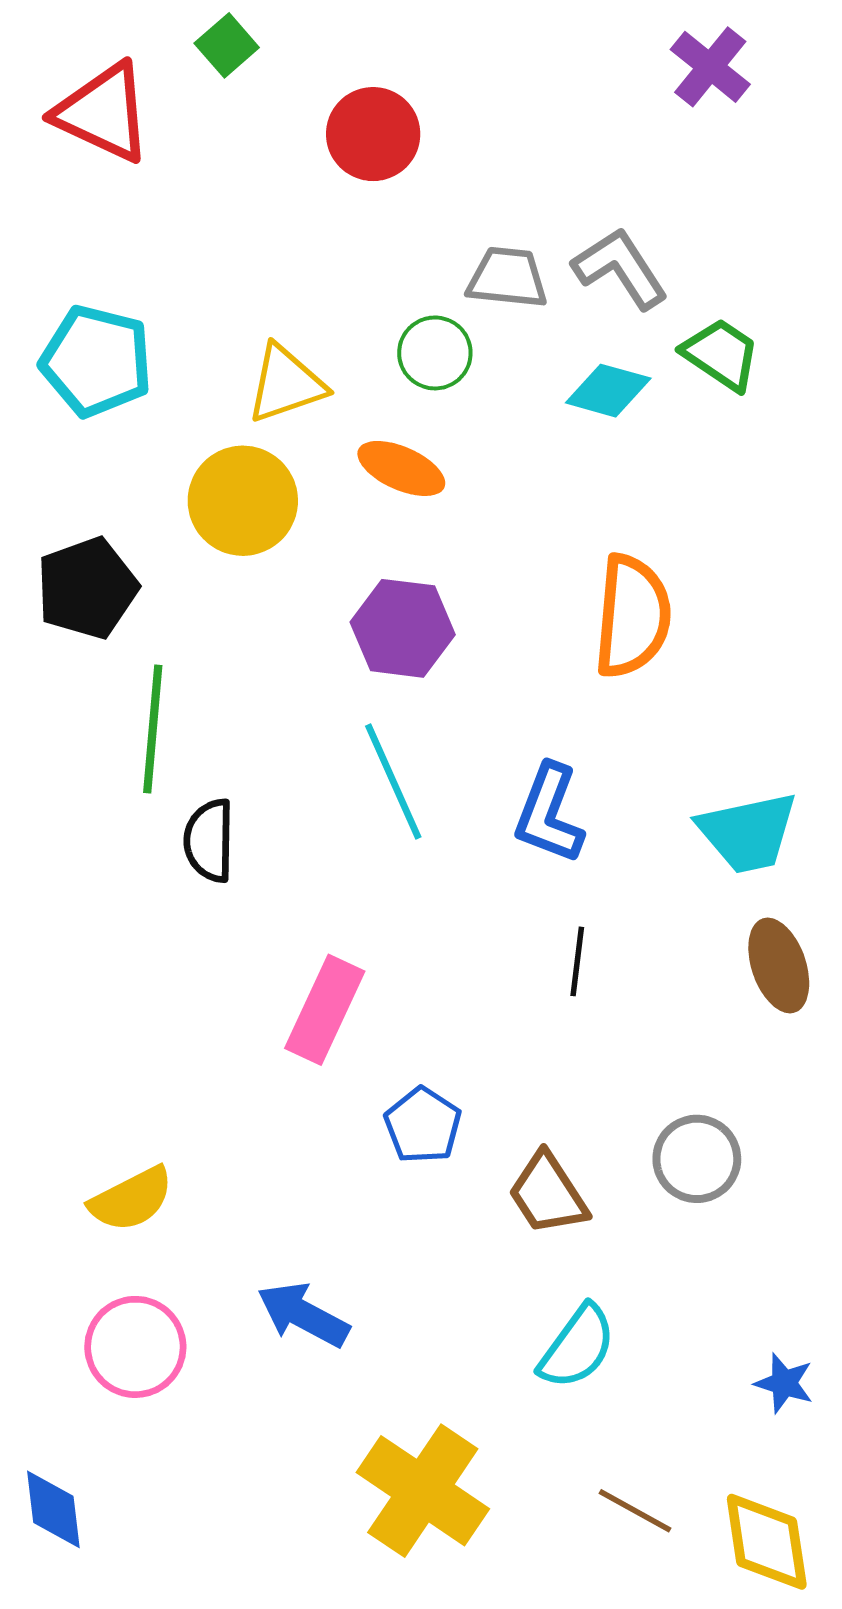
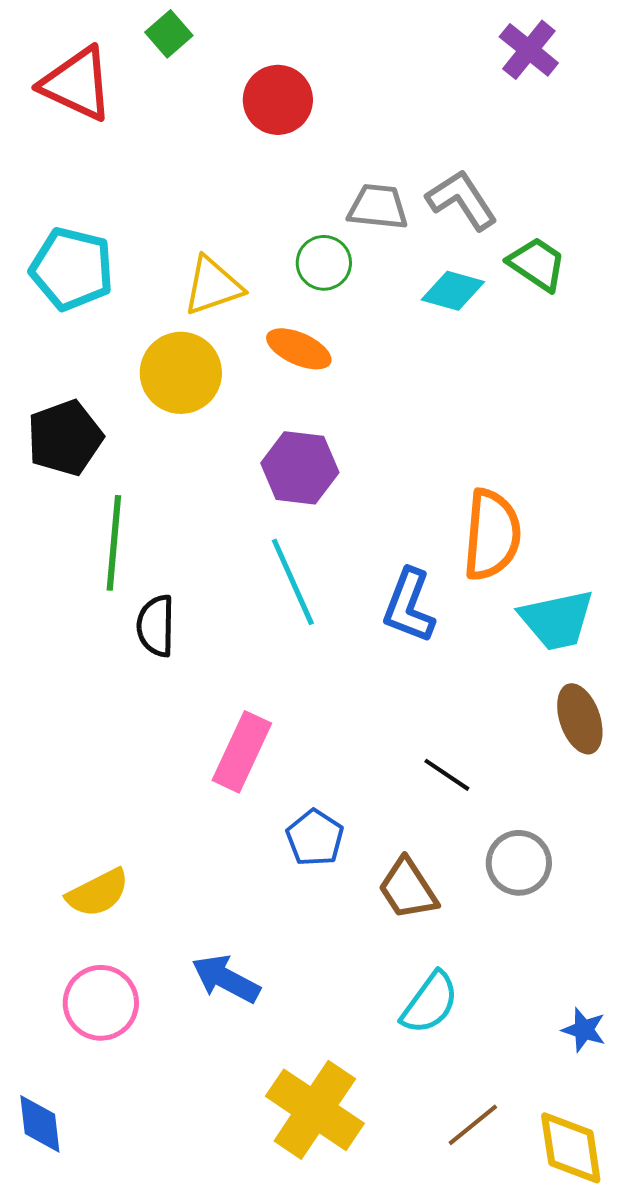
orange semicircle: (632, 616) -> (492, 535), moved
black line: (577, 961) -> (447, 775), moved, turned -63
brown line: (635, 1511) -> (473, 1125), turned -68

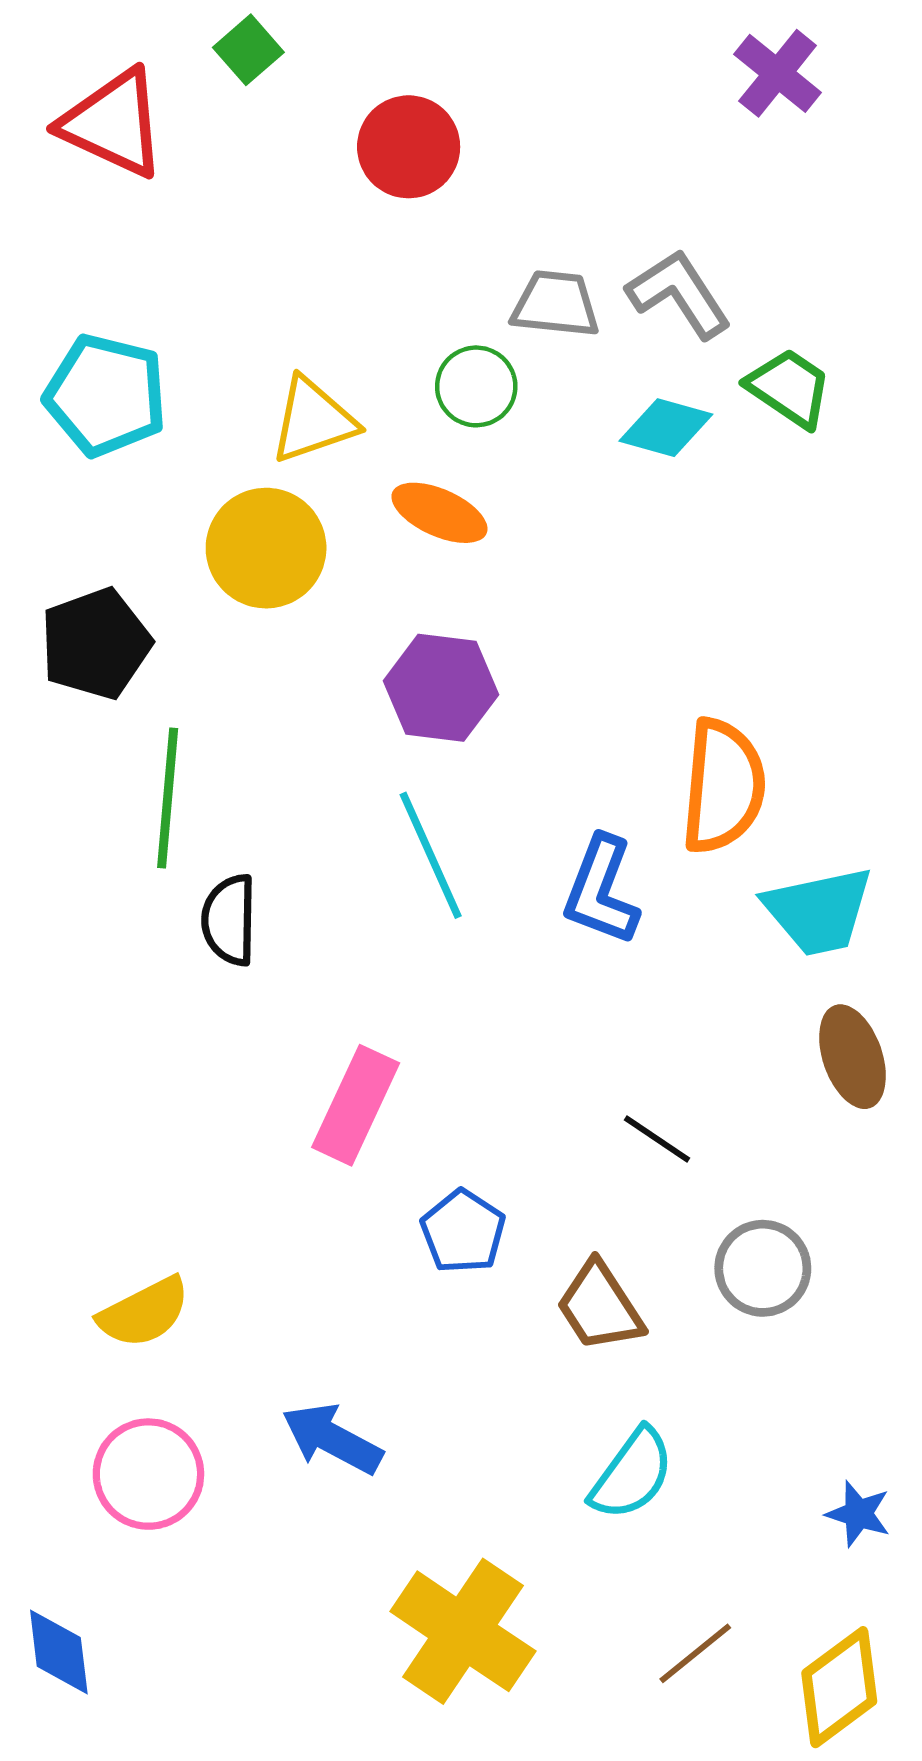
yellow diamond: (571, 1148) -> (839, 1687), turned 62

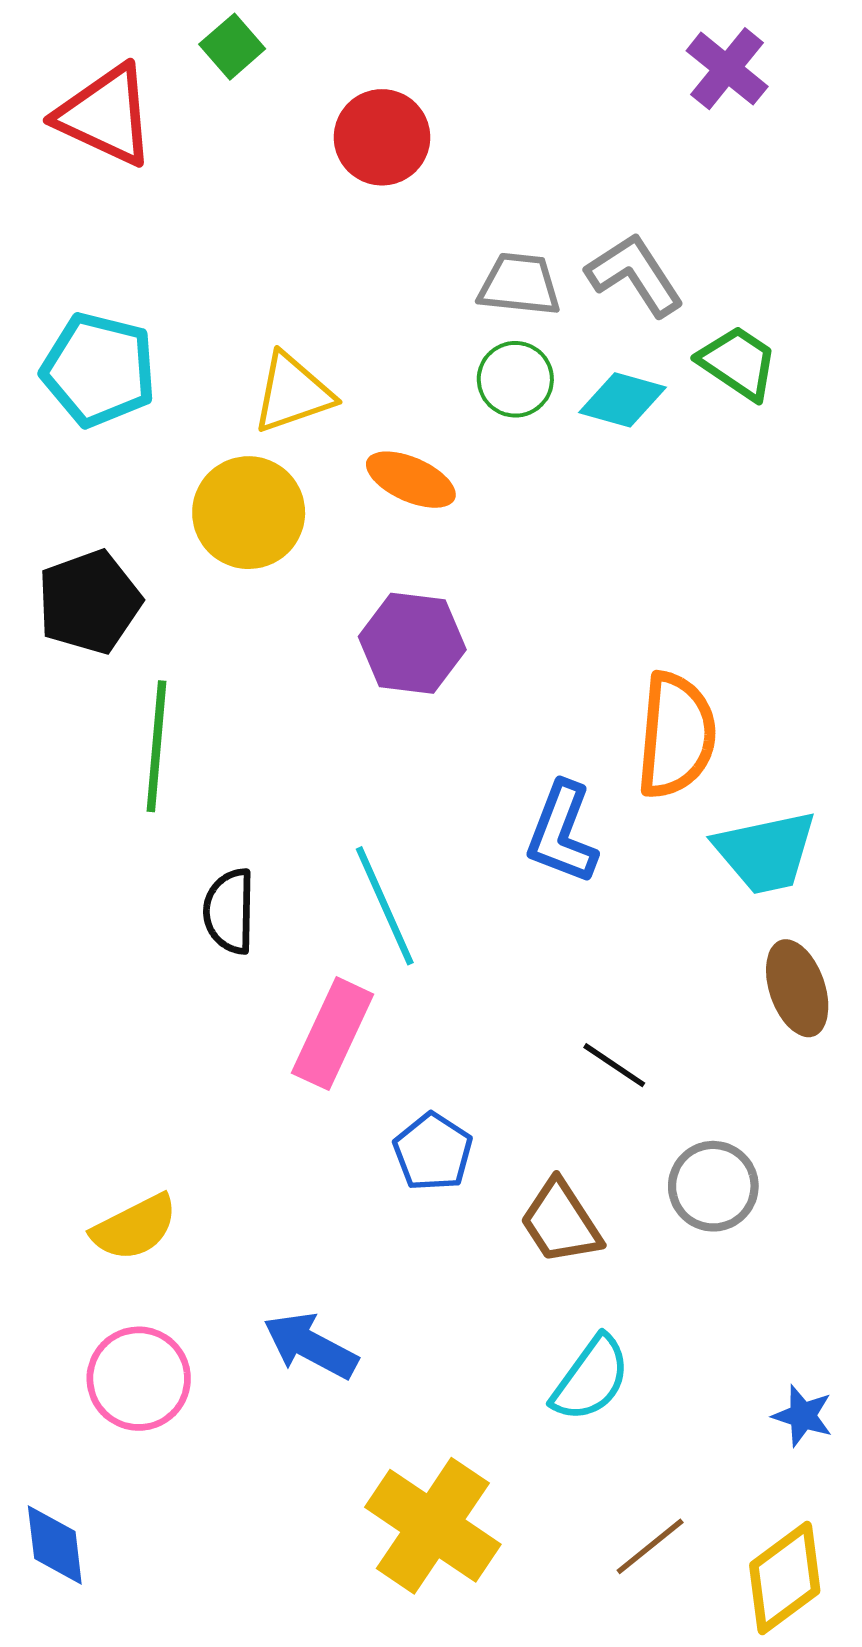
green circle: (476, 386) -> (515, 379), moved
cyan line: (431, 855) -> (385, 906), moved
black semicircle: (229, 920) -> (229, 911), moved

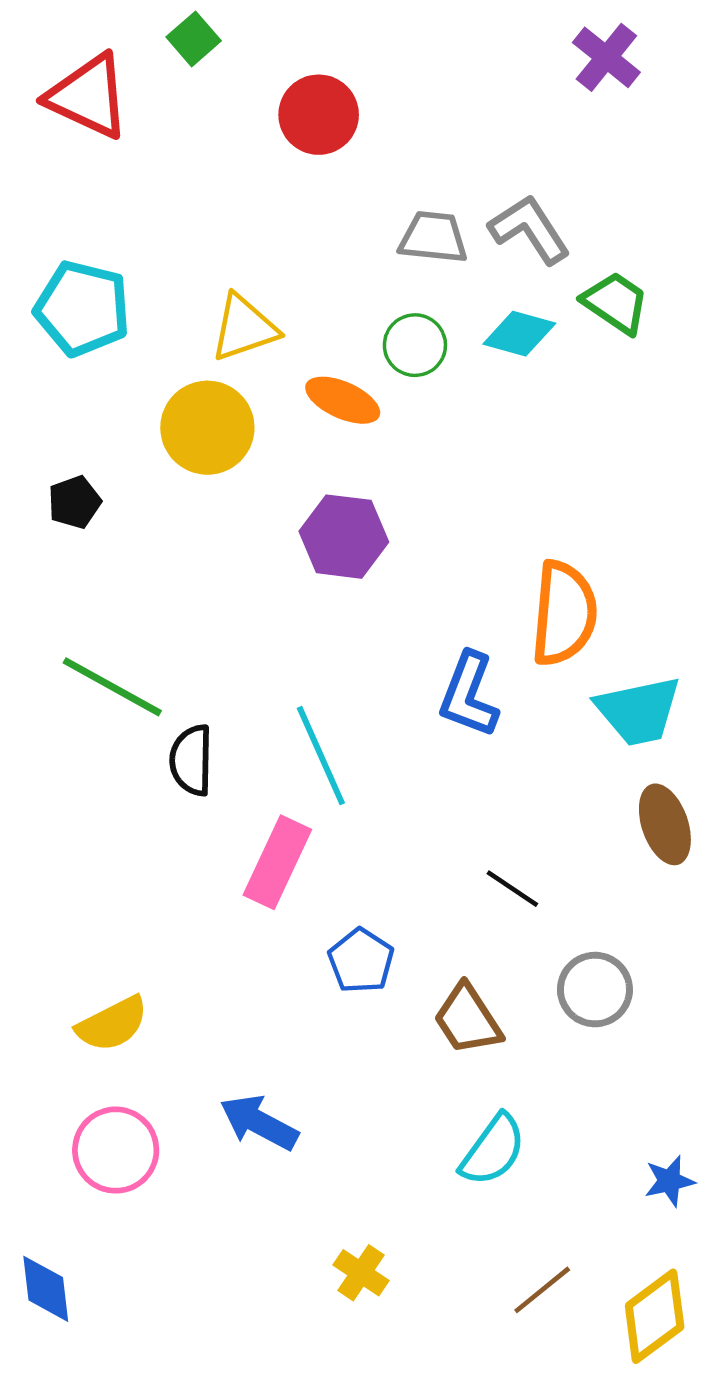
green circle: (515, 379) -> (415, 345), moved
black pentagon: (89, 602) -> (74, 502), size x0.6
green line: (157, 746) -> (112, 687), moved, turned -66
blue star: (803, 1416) -> (669, 1181), turned -30
yellow cross: (433, 1526) -> (361, 1273), size x0.5

